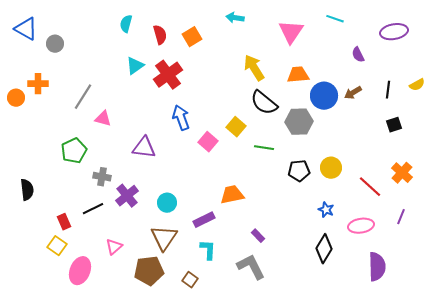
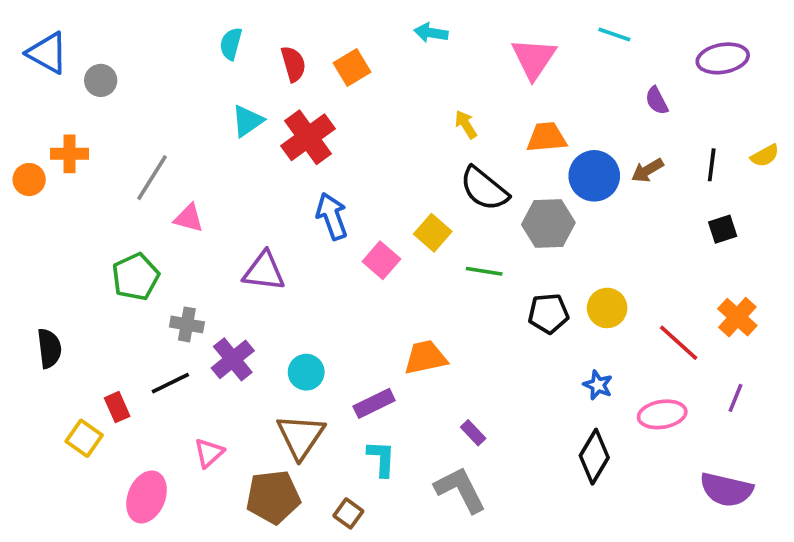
yellow arrow: (254, 68) -> (466, 124), size x0.6
yellow square: (57, 246) -> (84, 438), moved
purple semicircle: (377, 267) -> (726, 490), moved, turned 104

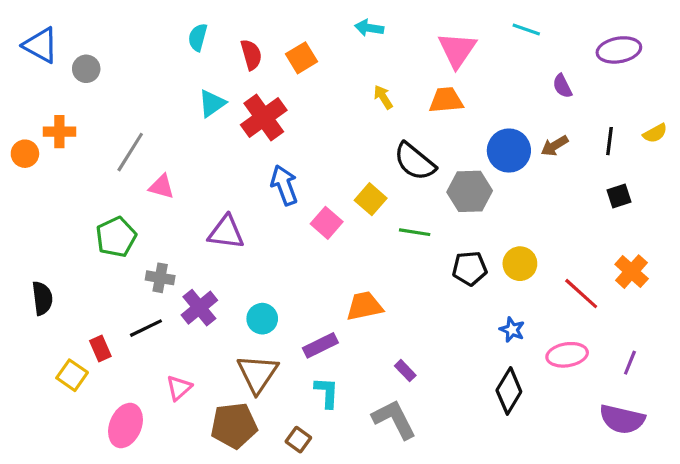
yellow arrow: (466, 124) -> (383, 97), moved
orange trapezoid: (547, 137) -> (446, 100), moved
purple line: (736, 398) -> (630, 363), moved

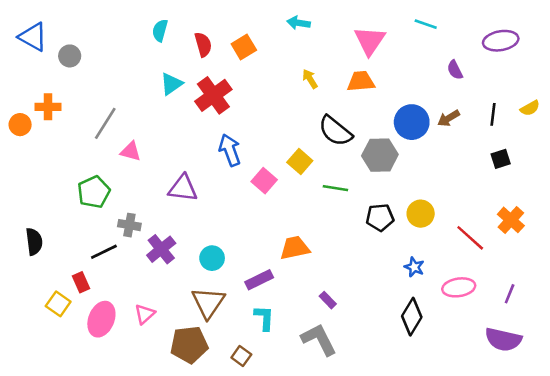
black line: (146, 328) -> (104, 252), moved
pink ellipse: (125, 426) -> (101, 319), moved

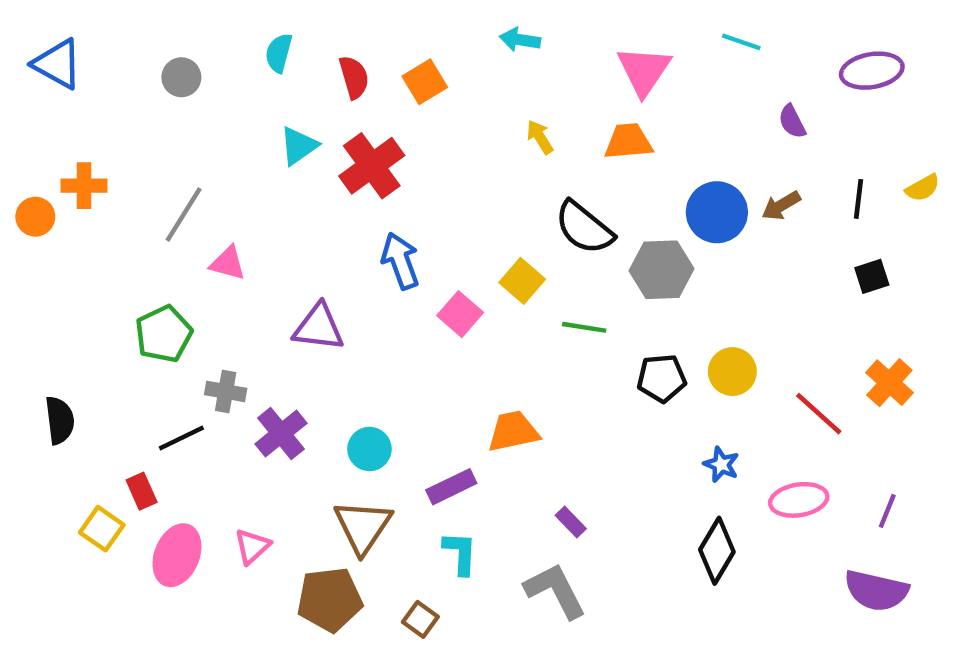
gray circle: (70, 56) -> (181, 77), moved

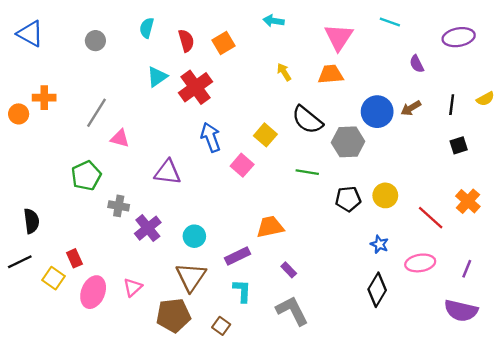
yellow square: (522, 281) -> (265, 135), moved
black line: (181, 438) -> (20, 262), moved
purple rectangle: (571, 522) -> (289, 270), moved

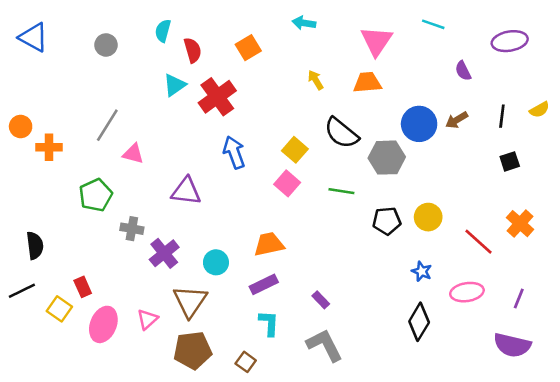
red semicircle: (186, 41) -> (193, 50), moved
orange cross: (44, 98) -> (49, 147), moved
pink square: (242, 165) -> (287, 183), moved
orange trapezoid: (270, 227) -> (269, 244), moved
brown triangle: (191, 277) -> (190, 301), moved

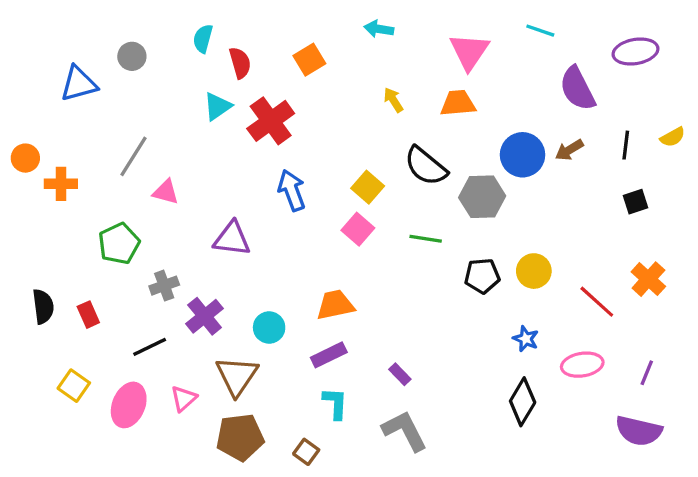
blue triangle: (34, 37) -> (79, 84), moved, turned -44
purple semicircle: (463, 71) -> (577, 89), size x1.8
gray cross: (132, 229) -> (164, 286), turned -30
red rectangle: (83, 287) -> (88, 315), moved
black line: (22, 291) -> (150, 347), moved

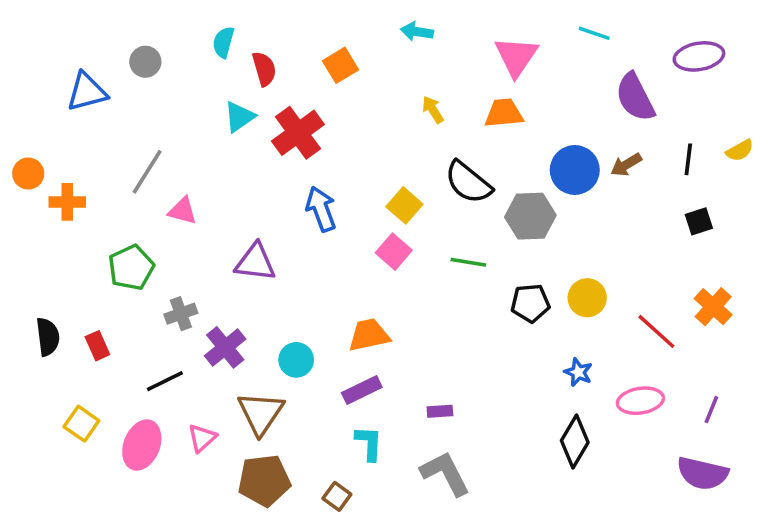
purple rectangle: (400, 374) -> (440, 411), turned -50

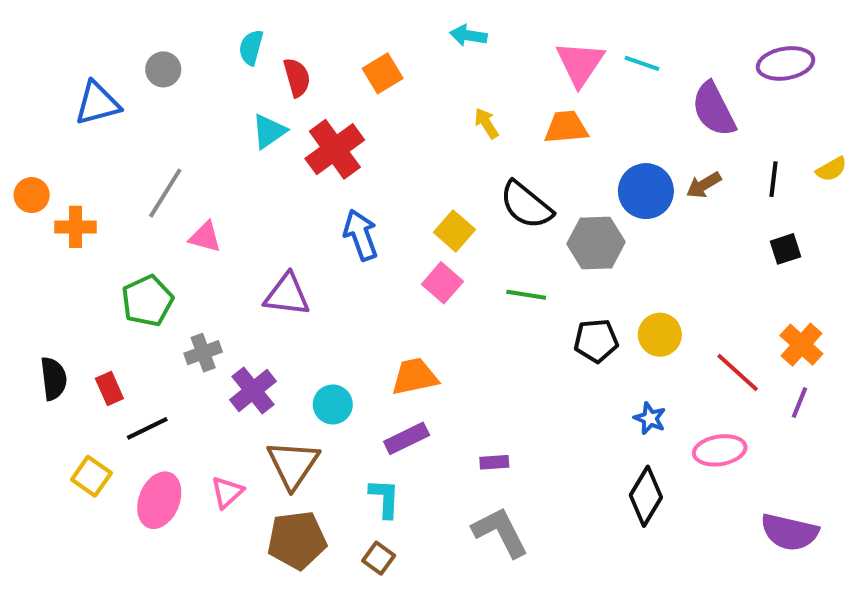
cyan line: (594, 33) -> (642, 63), moved
black line: (165, 381) -> (147, 428), moved
purple line: (711, 410) -> (799, 402), moved
cyan L-shape: (369, 443) -> (385, 498), moved

